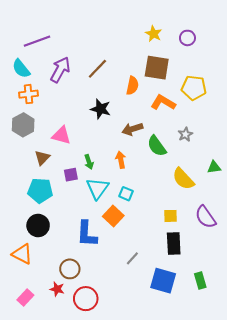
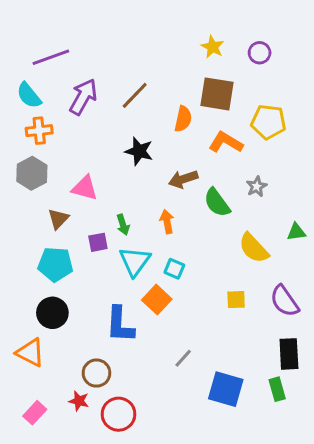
black rectangle: (174, 244) -> (289, 354), moved

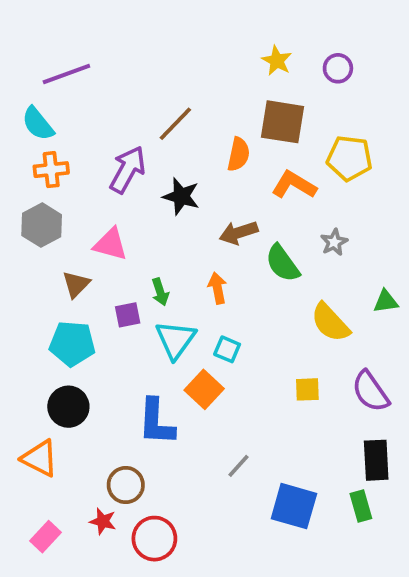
purple arrow: (83, 97) -> (128, 170), moved

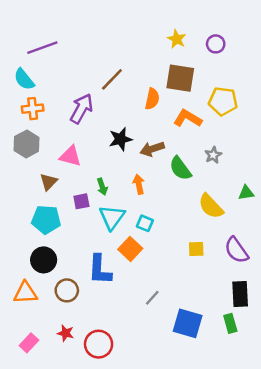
black star: (181, 196) -> (120, 139), moved, turned -30
orange triangle: (40, 458) -> (25, 293), turned -30
brown circle: (126, 485) -> (67, 290), moved

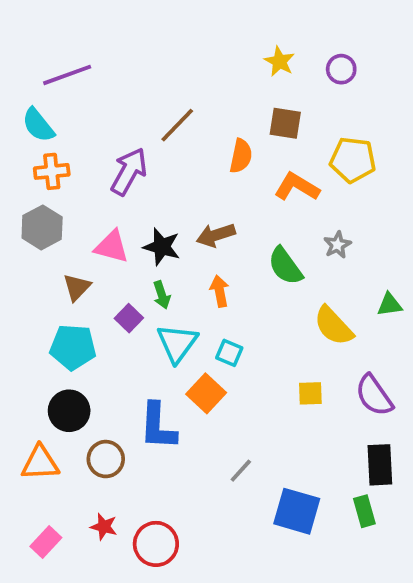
brown square: (180, 78) -> (285, 123), size x0.7
black star: (120, 139) -> (162, 247), moved, turned 30
brown arrow: (152, 149) -> (216, 235), moved
purple square: (81, 201) -> (129, 318), turned -35

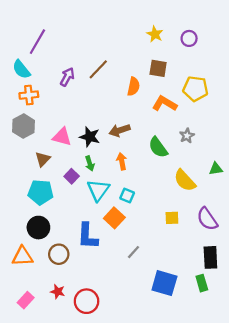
purple line: (67, 75) -> (37, 42), turned -40
purple arrow: (129, 171) -> (67, 77), moved, size x0.7
gray line: (241, 471) -> (134, 252), moved

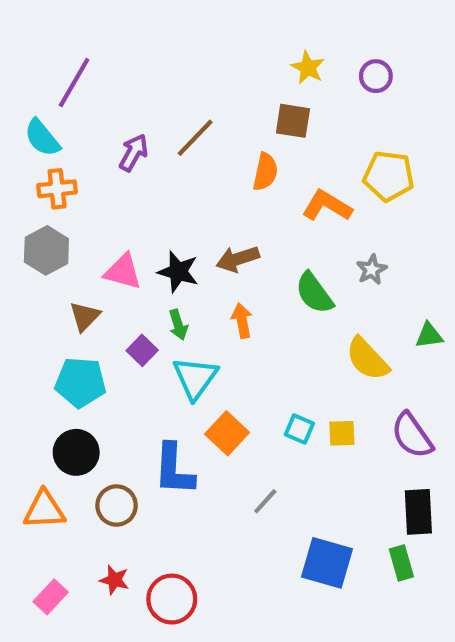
brown square: (158, 68) -> (293, 121), moved
cyan square: (127, 195) -> (299, 429), moved

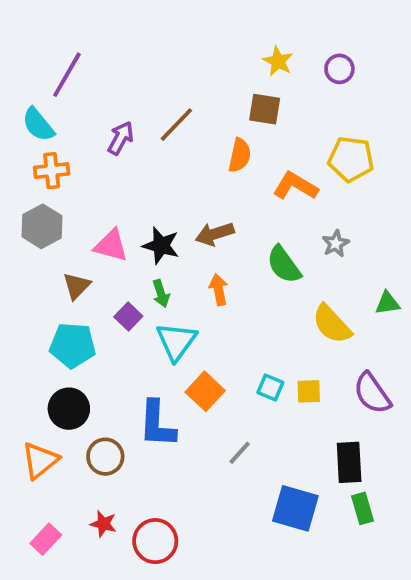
orange triangle: (44, 510) -> (40, 460), turned -36
black rectangle: (418, 512) -> (349, 462), moved

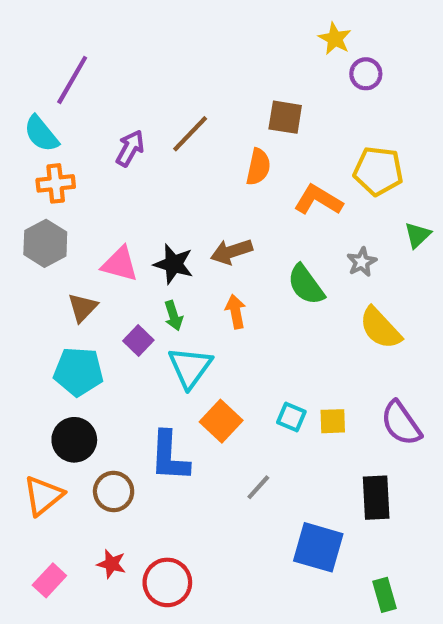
yellow star: (278, 61) -> (335, 39), moved
green triangle: (387, 303) -> (418, 235), moved, turned -36
yellow semicircle: (332, 324) -> (380, 328), moved
green rectangle: (362, 508) -> (384, 595), moved

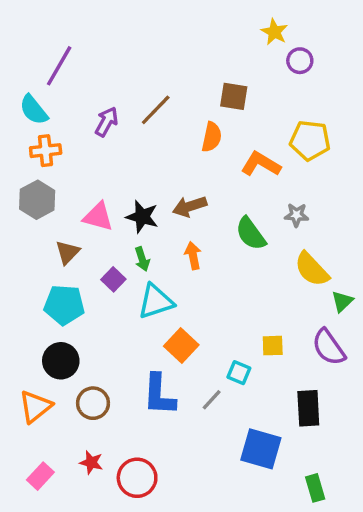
green triangle: (418, 235) -> (342, 301), moved
gray star: (362, 262) -> (296, 215), turned 30
cyan triangle: (190, 367) -> (156, 301), turned 36
cyan square: (291, 417) -> (239, 373), moved
blue L-shape: (169, 456) -> (159, 395), moved

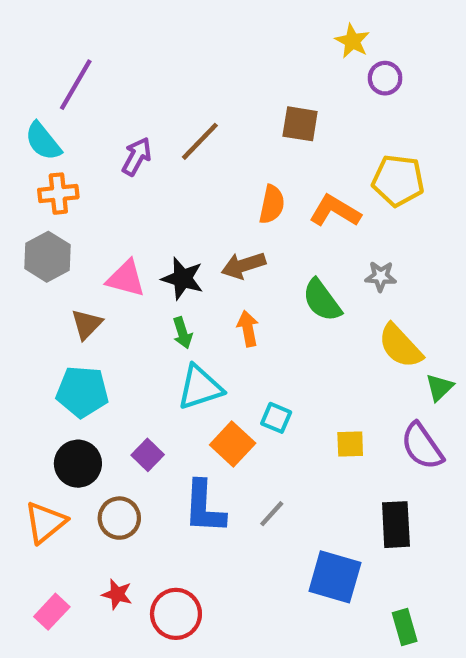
orange semicircle: (212, 137) -> (272, 204), moved
purple square: (113, 279) -> (148, 455), moved
cyan square: (239, 373) -> (276, 418), moved

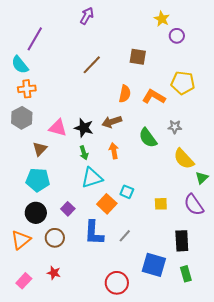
purple arrow: (137, 157) -> (87, 16), moved
red circle: (176, 614) -> (117, 283), moved
green rectangle: (405, 627) -> (186, 274), moved

